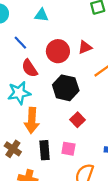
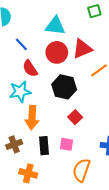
cyan triangle: (41, 15) -> (55, 26), moved, size x1.5
red triangle: (85, 47) -> (82, 49), size x1.5
brown cross: (13, 149) -> (14, 144), turned 35

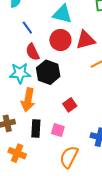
black hexagon: (64, 87) -> (48, 72), moved

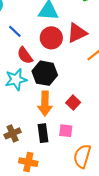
orange arrow: (28, 100) -> (45, 104), moved

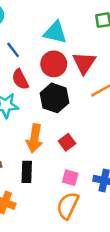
red triangle: (77, 33) -> (84, 63), turned -40
black hexagon: (45, 73) -> (55, 98), moved
pink square: (66, 131) -> (70, 178), moved

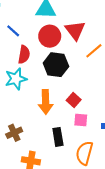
red semicircle: (20, 79) -> (24, 55), turned -132
black rectangle: (27, 172) -> (58, 137), moved
pink square: (70, 178) -> (81, 120), moved

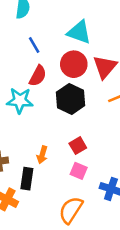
orange arrow: (46, 102) -> (42, 155), moved, size x0.6
black rectangle: (58, 137) -> (27, 179), moved

